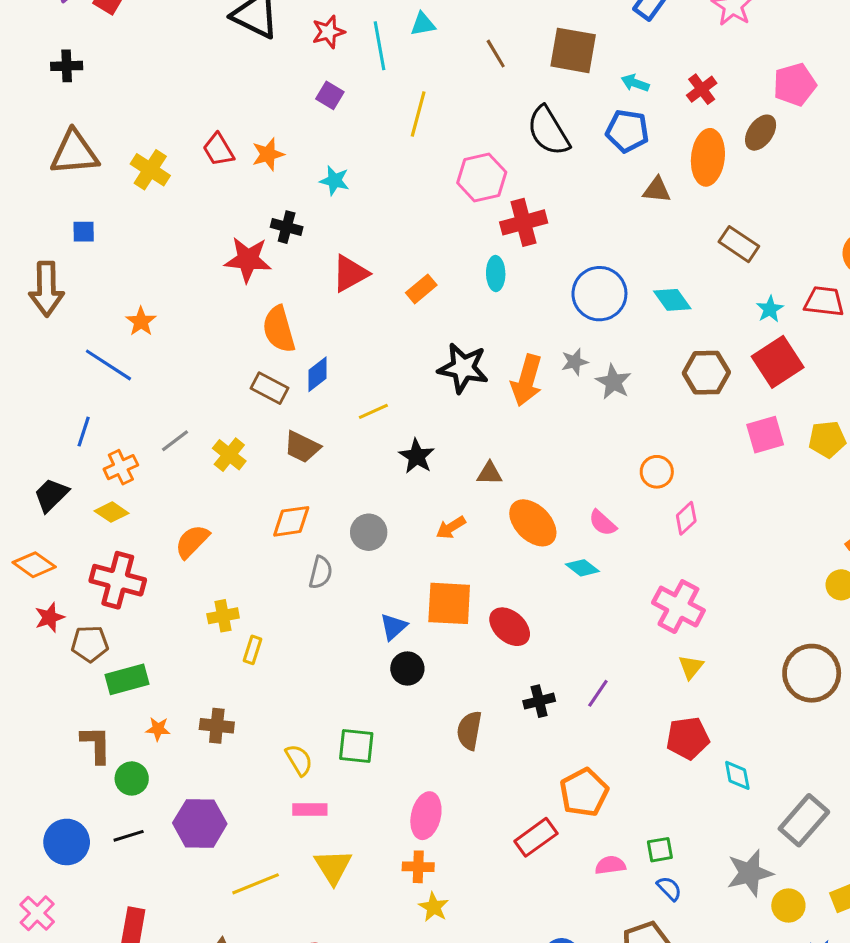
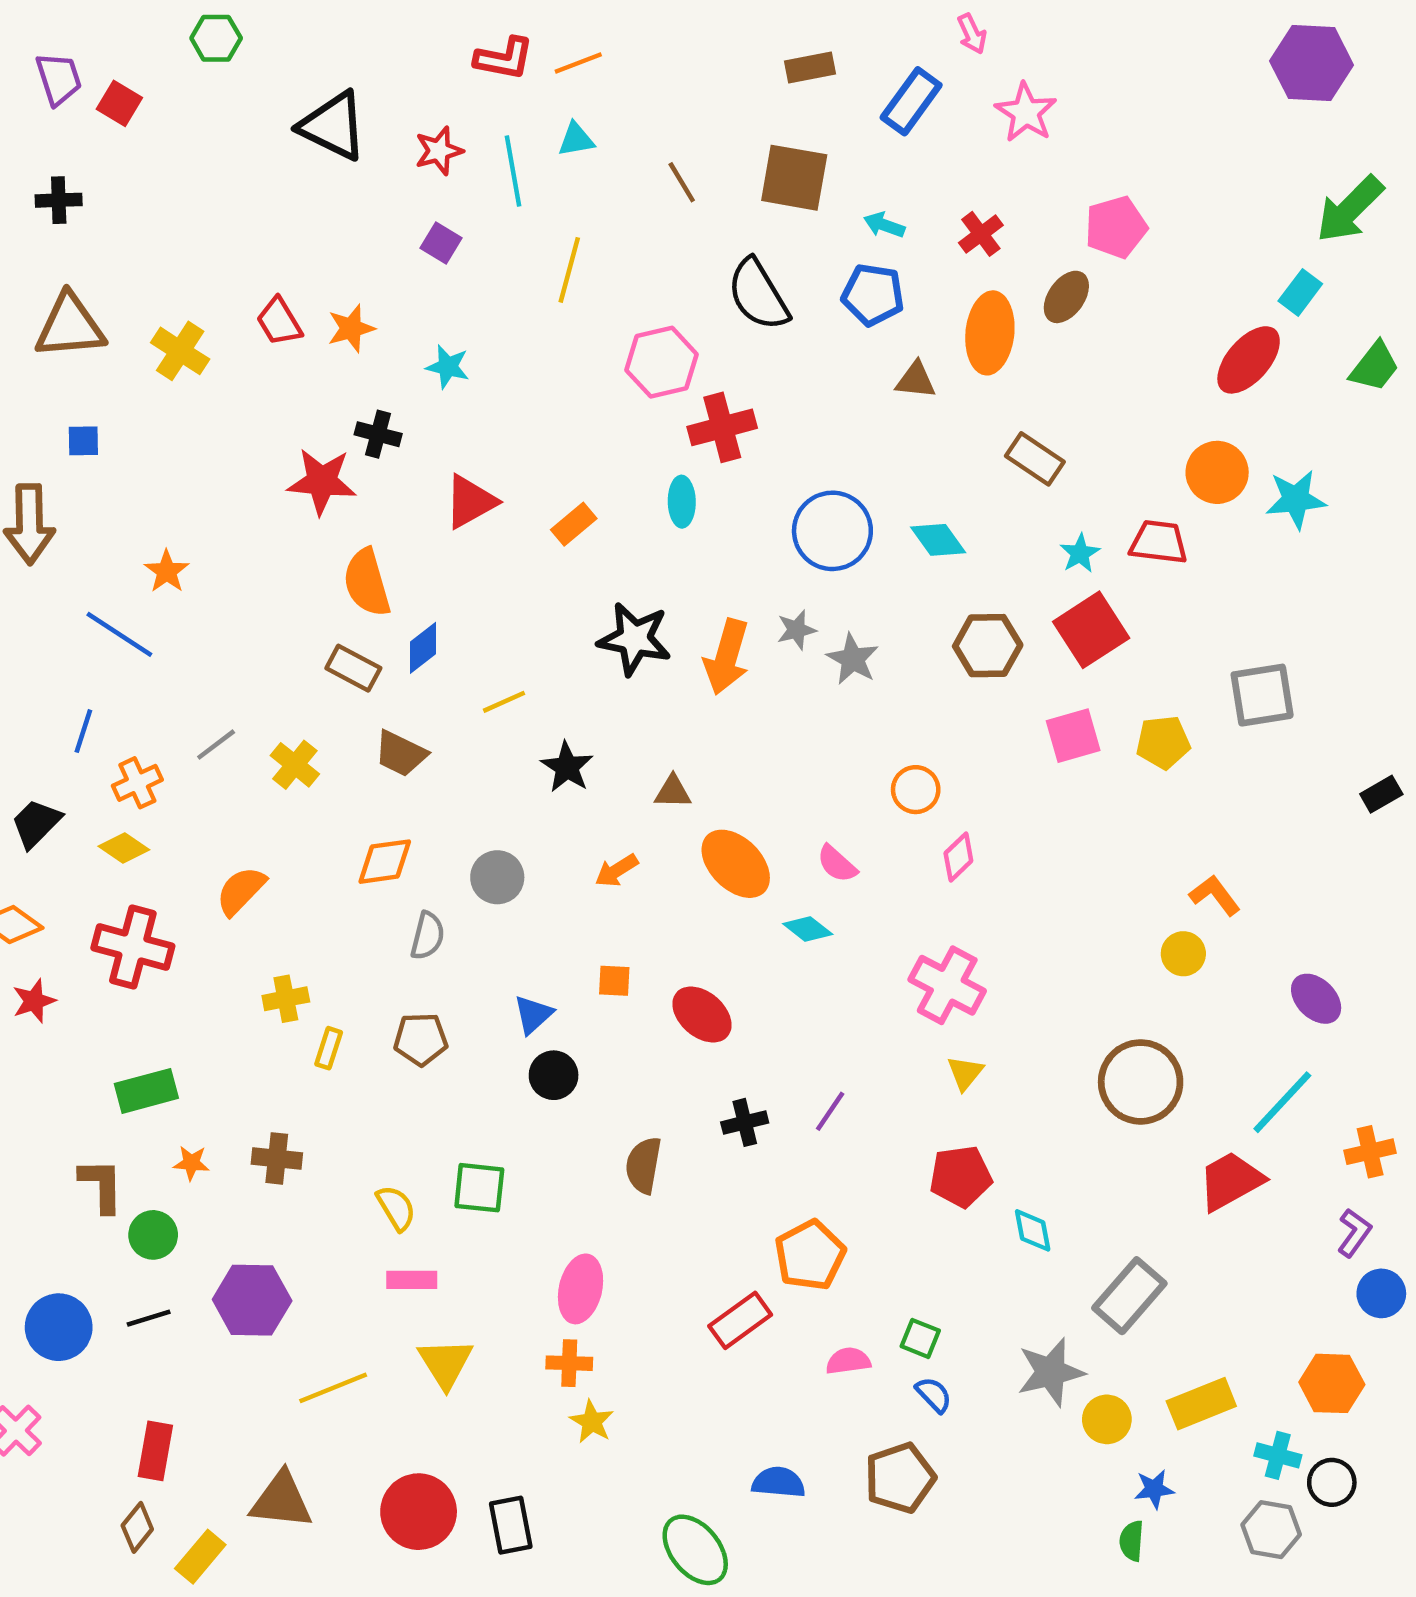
orange square: (449, 603) -> (614, 981), size x0.5
brown pentagon: (90, 644) -> (421, 1039), moved
green square: (660, 850) -> (920, 1338), turned 32

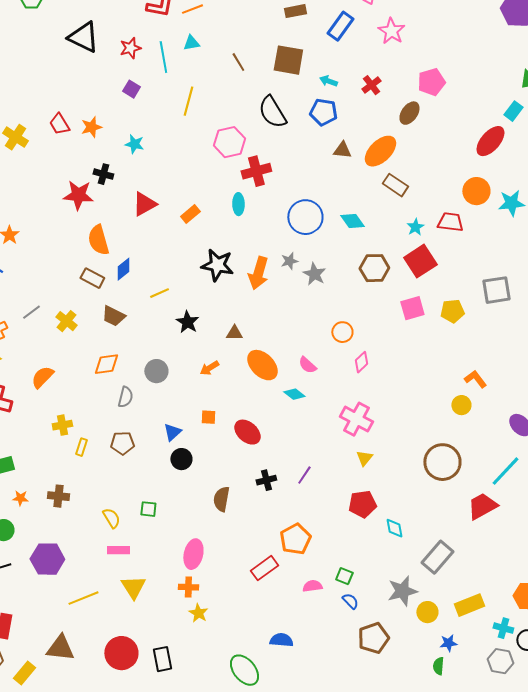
orange ellipse: (990, 333) -> (380, 151), moved, turned 40
green square: (479, 1188) -> (148, 509), size x0.7
brown pentagon: (900, 1478) -> (373, 638), moved

